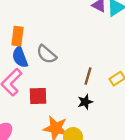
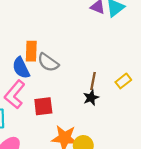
orange rectangle: (17, 36) -> (31, 51), moved
black star: (85, 102) -> (91, 98), moved

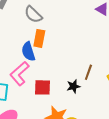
gray semicircle: (48, 62) -> (33, 14), moved
black star: (91, 98) -> (74, 86), moved

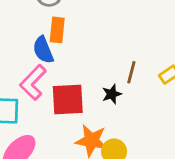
red square: (43, 87) -> (68, 99), size x1.4

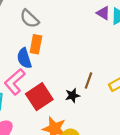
red square: (68, 99) -> (39, 97), turned -35

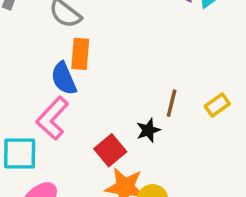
red square: (39, 97) -> (110, 150), moved, size x0.7

